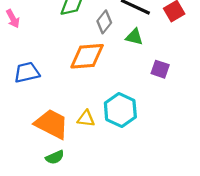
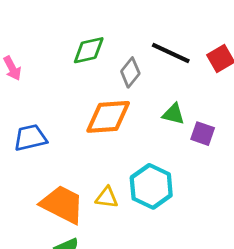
green triangle: (134, 37) -> (173, 114), moved

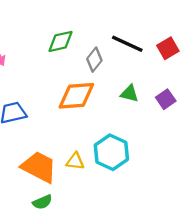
purple square: (203, 134) -> (166, 99), moved, turned 36

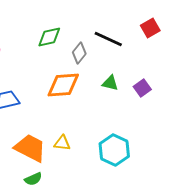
red square: (168, 48) -> (150, 28), moved
cyan hexagon: (111, 152) -> (114, 150), moved

